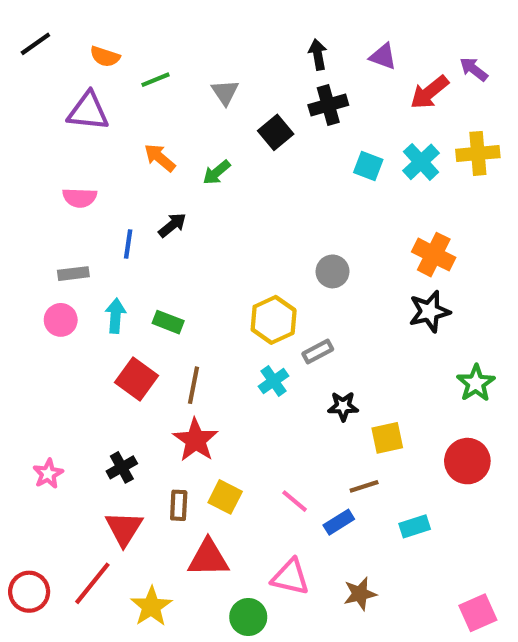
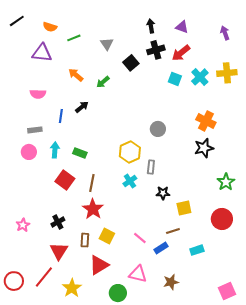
purple arrow: (474, 69) -> (225, 33), turned 32
red arrow: (429, 92) -> (181, 53), moved
gray rectangle: (318, 352) -> (151, 167), turned -56
red triangle: (208, 558) -> (99, 265), turned -30

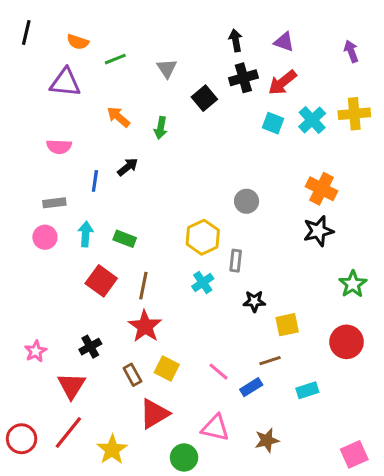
black line: (17, 21) -> (26, 33), turned -42
green arrow: (103, 82) -> (161, 128), turned -40
brown rectangle: (85, 240) -> (132, 375), turned -32
red triangle: (59, 251) -> (72, 386), moved

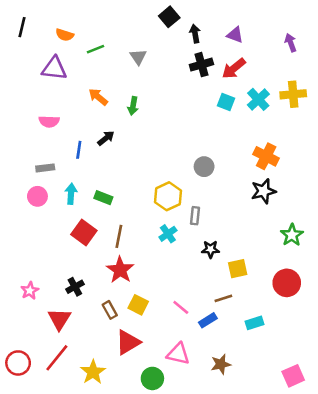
black square: (204, 98) -> (169, 17), moved

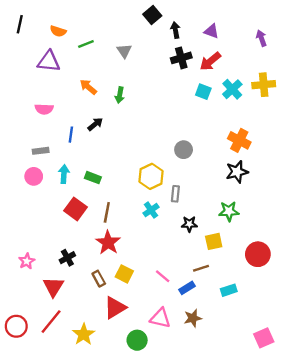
green star: (292, 235) -> (229, 211), moved, turned 30
brown star: (221, 364) -> (193, 318), moved

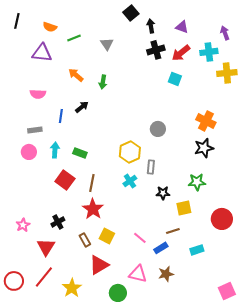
cyan cross: (232, 89) -> (209, 52), moved, turned 36

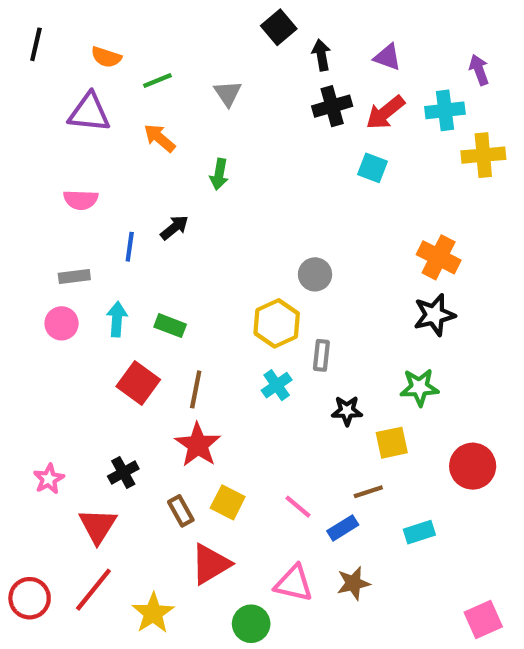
orange arrow: (76, 75) -> (160, 138), moved
gray circle: (158, 129) -> (315, 274), moved

